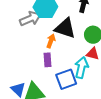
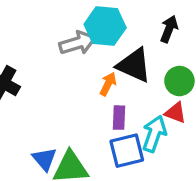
purple rectangle: (48, 60) -> (119, 118), moved

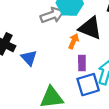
blue triangle: (44, 159) -> (29, 58), moved

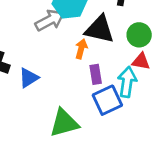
blue triangle: (29, 58) -> (29, 78), turned 49

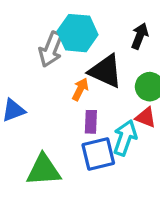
gray arrow: (50, 20) -> (51, 49), turned 128

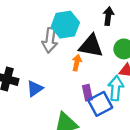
purple rectangle: (91, 122) -> (87, 93), moved

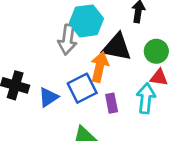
orange arrow: (77, 63) -> (99, 67), size x1.5
blue square: (100, 104) -> (82, 88), moved

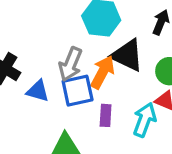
gray arrow: (67, 40) -> (70, 64), moved
blue triangle: (48, 97) -> (38, 91), turned 35

